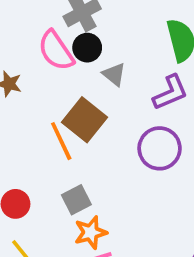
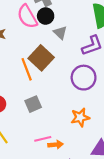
orange star: (91, 232) -> (80, 117), moved

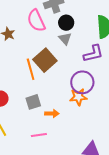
black circle: (46, 16) -> (66, 23), moved
orange star: (80, 117) -> (78, 97), moved
orange arrow: (56, 145) -> (52, 114), moved

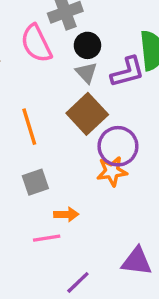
purple L-shape: (93, 54) -> (128, 72), moved
brown square: (45, 60) -> (87, 114), moved
orange arrow: (52, 114) -> (66, 214), moved

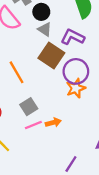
purple L-shape: (128, 72) -> (73, 37), moved, turned -125
pink line: (47, 238) -> (33, 125), moved

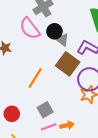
black circle: (41, 12) -> (54, 31), moved
orange line: (17, 72) -> (35, 78), turned 60

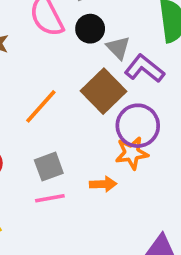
gray triangle: (62, 40) -> (118, 48), moved
orange arrow: (67, 125) -> (103, 184), moved

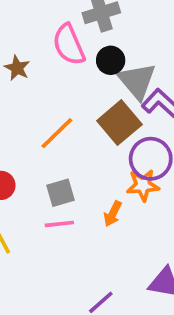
gray triangle: (118, 48) -> (137, 81), size x1.6
orange arrow: (103, 184) -> (113, 214), turned 115

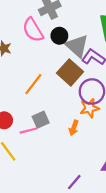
pink line: (59, 224) -> (28, 131), moved

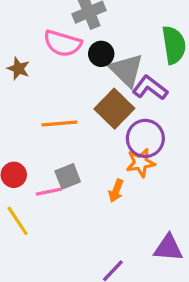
pink semicircle: (33, 30) -> (63, 43), turned -45
orange line: (33, 84) -> (59, 123), turned 45

